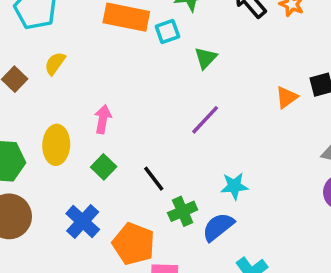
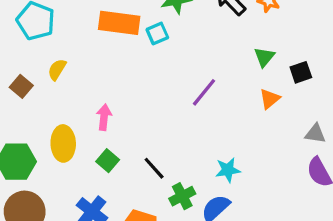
green triangle: (206, 58) -> (264, 57), moved
orange triangle: (287, 97) -> (270, 99), moved
purple line: (205, 120) -> (204, 92), moved

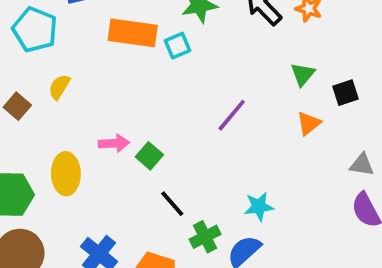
pink arrow: (104, 117) -> (114, 143), turned 80
green square: (108, 161) -> (149, 156), moved

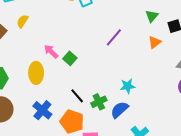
pink arrow: (114, 143) -> (51, 52), turned -133
yellow ellipse: (66, 174) -> (36, 73), moved
black line: (172, 204) -> (77, 96), moved

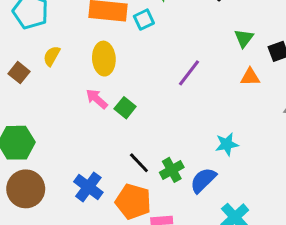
orange triangle: (155, 42) -> (250, 77), turned 40
yellow ellipse: (36, 73) -> (104, 59), moved
cyan star: (128, 86) -> (227, 144), moved

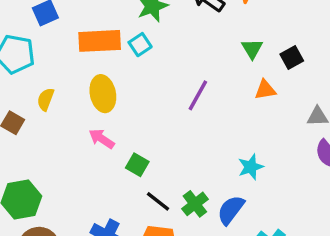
green square: (125, 108) -> (137, 165), moved

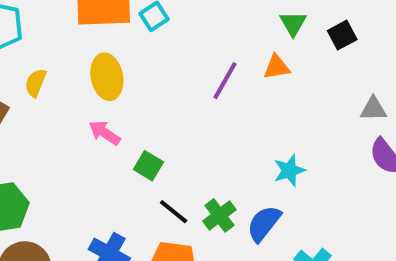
orange triangle: (265, 90) -> (277, 67), moved

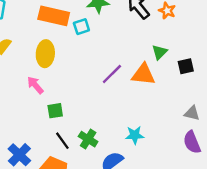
orange triangle: (277, 67) -> (143, 74), size x1.5
green square: (148, 166) -> (55, 111), turned 35
green cross: (219, 215) -> (88, 139), moved, turned -36

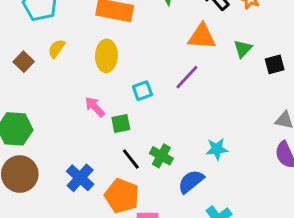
cyan square: (81, 27) -> (142, 91), moved
orange triangle: (143, 74) -> (202, 37), moved
pink arrow: (35, 85) -> (95, 107), moved

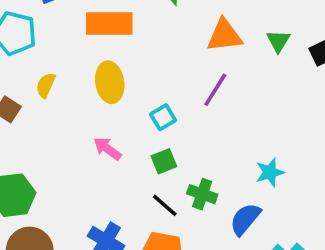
green square: (121, 123) -> (164, 161), moved

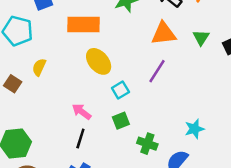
yellow ellipse: (110, 82) -> (99, 61), moved, turned -32
black line: (165, 205) -> (80, 139), moved, turned 66

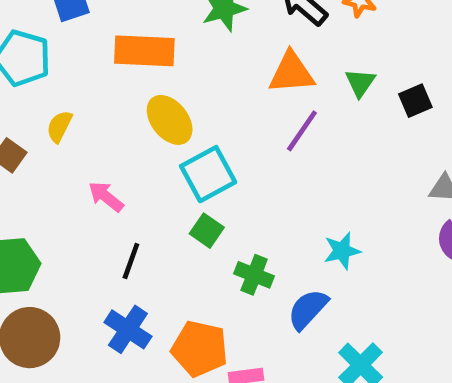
purple line: (157, 71) -> (302, 131), moved
cyan square: (120, 90) -> (208, 174), size x1.6
pink arrow: (82, 112) -> (106, 197), moved
green square: (121, 121) -> (207, 231), turned -36

